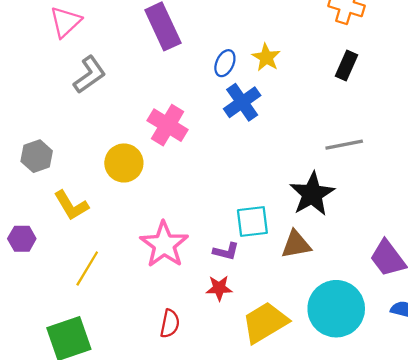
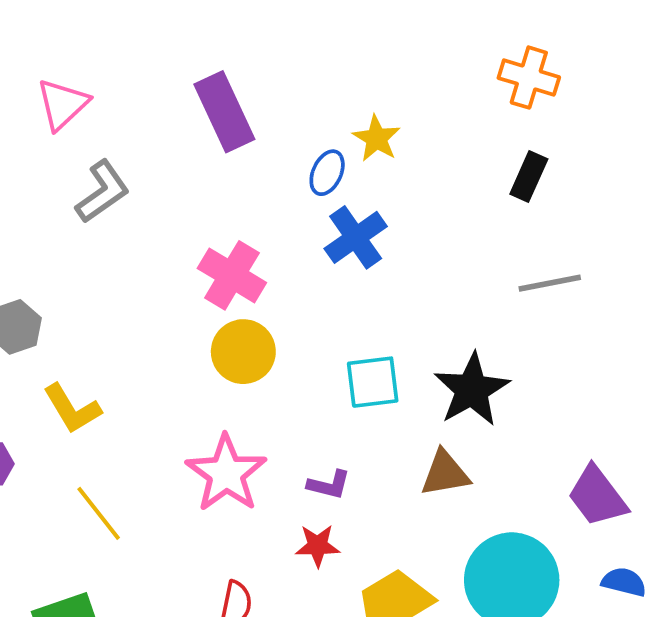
yellow star: (266, 57) -> (377, 138), moved
gray line: (344, 145) -> (550, 283), moved
yellow circle: (124, 163) -> (243, 352), moved
cyan square: (252, 222) -> (373, 382), moved
yellow line: (87, 269) -> (99, 513), turned -69

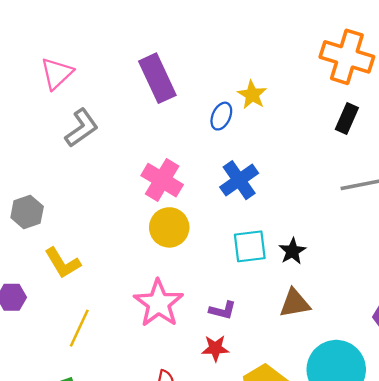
orange cross: (529, 78) -> (347, 57), size x1.4
blue cross: (356, 237) -> (239, 180), moved
black star: (472, 390) -> (292, 251), moved, size x0.6
yellow line: (99, 513) -> (79, 328), turned 63

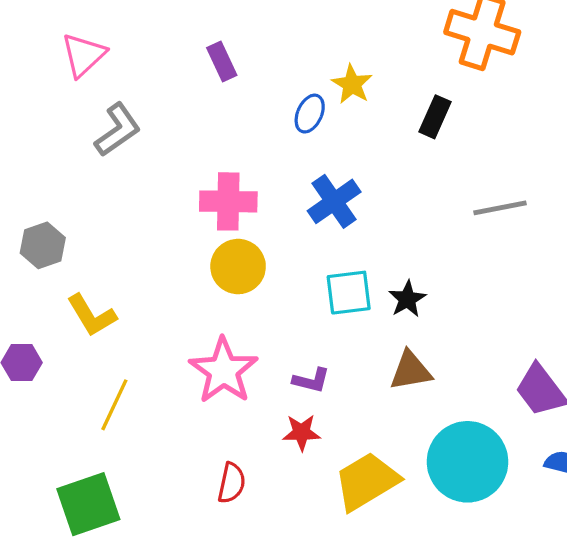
purple rectangle: (157, 78) -> (222, 61), size x0.6
black rectangle: (347, 118) -> (435, 117), moved
pink cross: (162, 180) -> (228, 201), turned -30

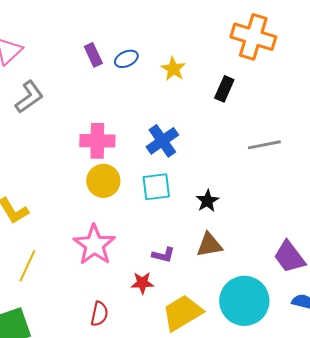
blue ellipse: (310, 114) -> (126, 59), moved, turned 40
cyan square: (349, 293) -> (156, 187), moved
purple L-shape: (311, 380) -> (163, 255), moved

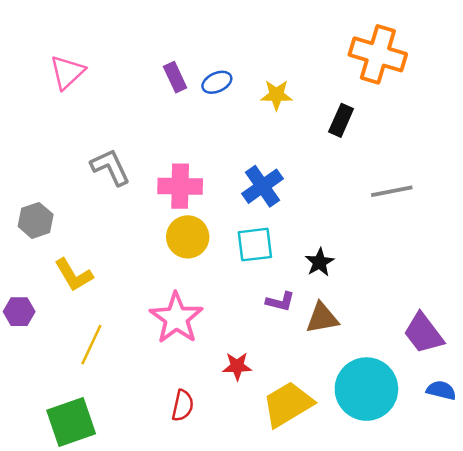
yellow star: (173, 69) -> (276, 95), turned -30
gray L-shape: (29, 97) -> (110, 167), moved, turned -80
purple L-shape: (163, 255) -> (280, 302), moved

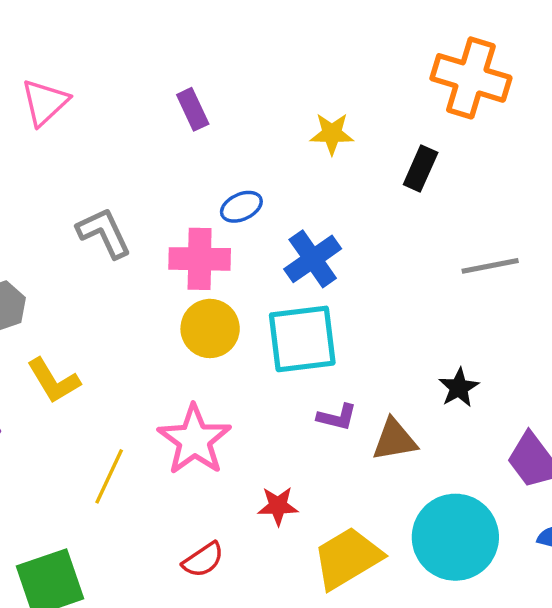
blue ellipse: (217, 82) -> (241, 207), moved
cyan square: (255, 245) -> (302, 339), size x1.4
black star: (320, 262) -> (459, 388), moved
yellow line: (91, 345) -> (109, 476), moved
red semicircle: (183, 405) -> (203, 560), turned 44

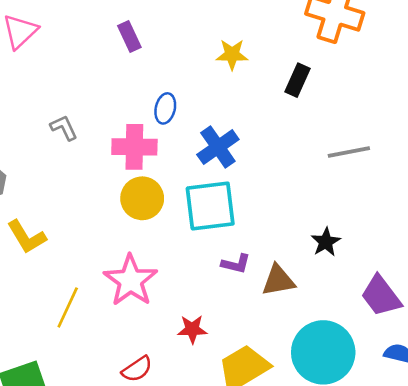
blue ellipse: (241, 207) -> (165, 108), turned -52
gray L-shape: (104, 233) -> (64, 128), size x0.7

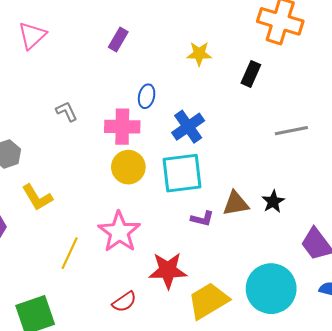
purple rectangle: (129, 36) -> (118, 40), turned 55
brown triangle: (278, 280) -> (236, 204), moved
red star: (192, 329) -> (168, 270), size x1.6

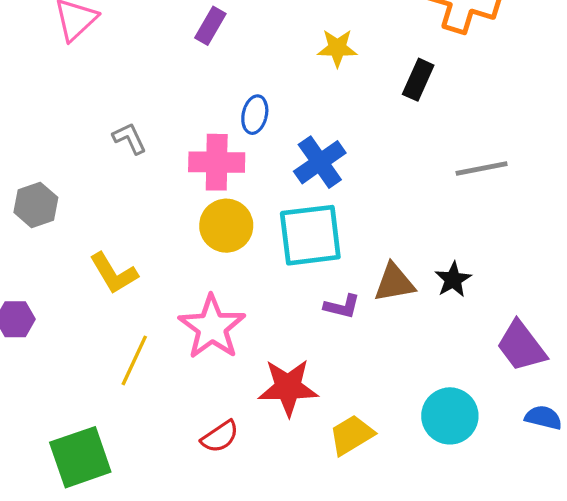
yellow L-shape: (37, 197) -> (114, 273), moved
cyan circle: (271, 289) -> (450, 416), size x0.7
yellow trapezoid: (208, 301) -> (352, 435), size x0.7

